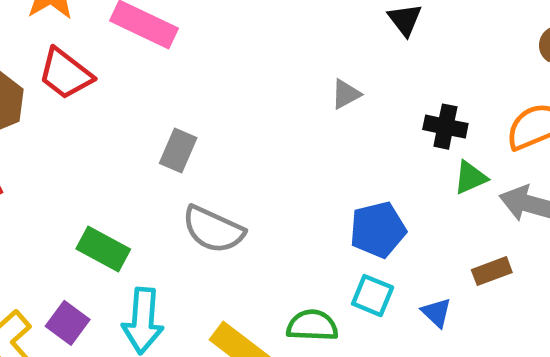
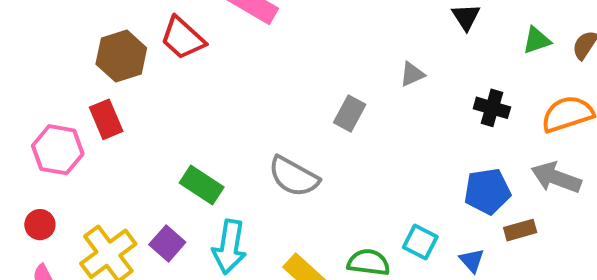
gray rectangle: (178, 151) -> (350, 114), moved
green triangle: (470, 178) -> (537, 40), moved
blue pentagon: (378, 230) -> (487, 191), moved

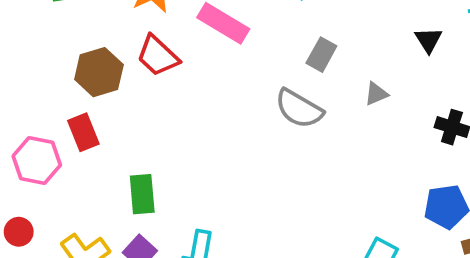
gray rectangle: (350, 114) -> (321, 55), moved
gray semicircle: (294, 177) -> (299, 109), moved
green rectangle: (202, 185) -> (142, 194), moved, turned 51

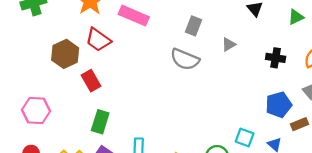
red rectangle: (83, 132) -> (91, 81), moved
green rectangle: (142, 194) -> (100, 122), turned 30

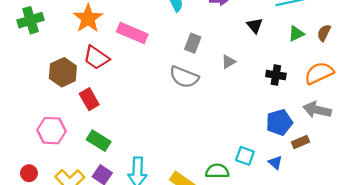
pink hexagon: (36, 111) -> (51, 131), moved
green rectangle: (100, 122) -> (99, 141), turned -75

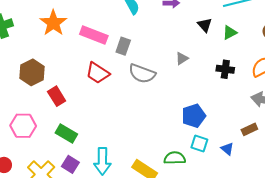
green triangle: (296, 34) -> (230, 33), moved
gray rectangle: (193, 43) -> (123, 46), moved
red trapezoid: (96, 58) -> (98, 73), moved
blue pentagon: (279, 122) -> (194, 116), moved

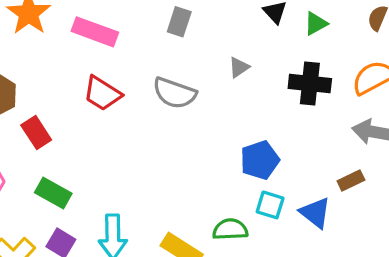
gray rectangle: (123, 46) -> (179, 22), moved
black cross: (225, 69) -> (310, 83), size x1.4
blue triangle: (227, 149) -> (315, 213), size x1.5

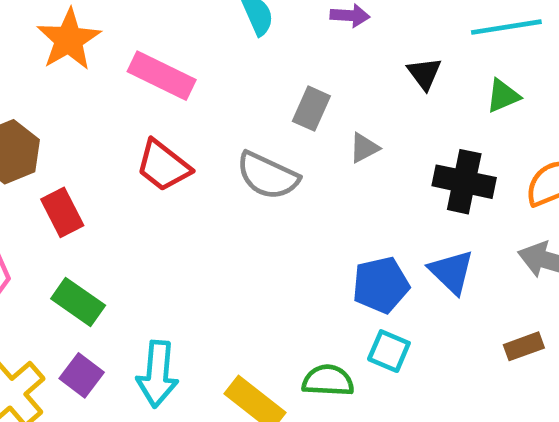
gray rectangle: (179, 22) -> (311, 109), moved
green triangle: (316, 24) -> (503, 96), moved
brown rectangle: (351, 180) -> (524, 346), moved
blue triangle: (315, 213) -> (452, 272), moved

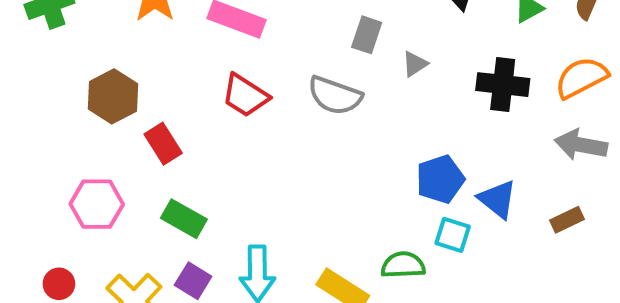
blue triangle: (452, 272) -> (497, 199), moved

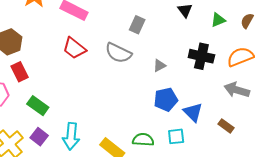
gray triangle: (415, 64) -> (159, 66), moved
red rectangle: (163, 144) -> (20, 72), moved
brown rectangle: (567, 220) -> (226, 126), turned 56
cyan square: (453, 235) -> (176, 136), moved, turned -30

